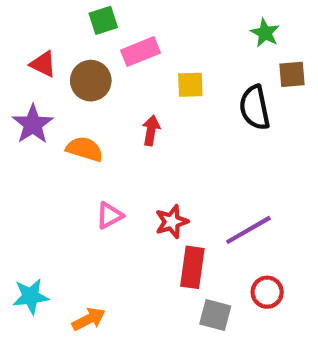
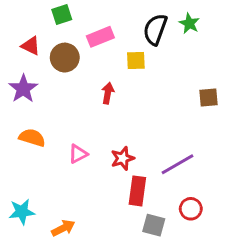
green square: (103, 20) -> (62, 15), moved
brown square: (292, 74) -> (209, 98), moved
black semicircle: (255, 108) -> (155, 29), moved, turned 32
orange semicircle: (85, 149) -> (32, 138), moved

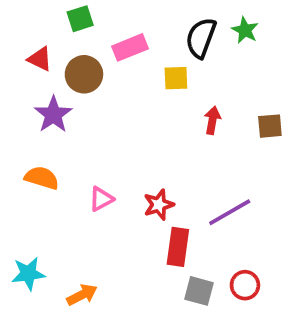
purple star: (23, 89) -> (53, 115), moved
red arrow: (108, 93) -> (212, 120), moved
red circle: (191, 209) -> (245, 285), moved

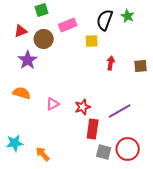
red triangle: (40, 59) -> (21, 31), turned -48
red circle: (245, 285) -> (128, 149), size x1.5
orange arrow: (82, 295) -> (43, 154), turned -105

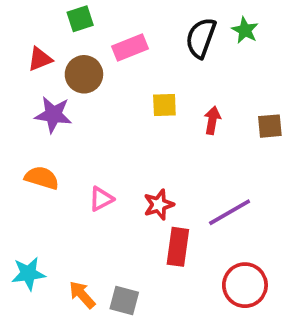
yellow square: (92, 41) -> (164, 105), moved
purple star: (28, 60) -> (53, 115), turned -30
gray square: (104, 152) -> (124, 300), moved

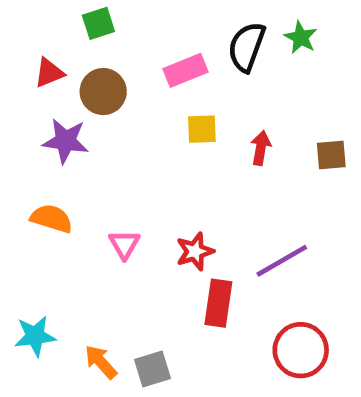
pink rectangle: (130, 47) -> (185, 70), moved
pink triangle: (101, 199) -> (124, 244), turned -32
gray square: (124, 300) -> (153, 369), turned -32

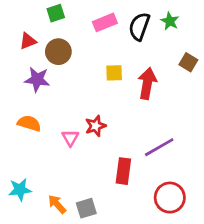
pink rectangle: (185, 70) -> (105, 22), moved
red arrow: (261, 148) -> (147, 83), size x1.6
brown square: (331, 155) -> (188, 62), moved, turned 36
red star: (195, 251) -> (96, 126), moved

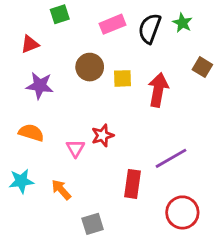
brown circle: (58, 52) -> (90, 67), moved
cyan star: (20, 190) -> (21, 181), moved
orange arrow: (57, 204) -> (61, 190), moved

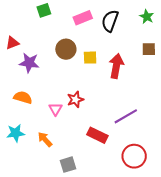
green star: (182, 23) -> (147, 17), moved
red triangle: (30, 44) -> (12, 43), moved
brown square: (202, 67) -> (149, 49), turned -32
red rectangle: (132, 184) -> (97, 135), turned -72

